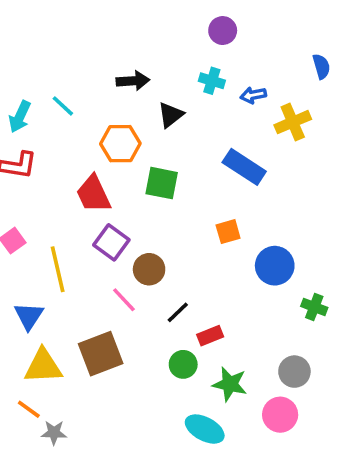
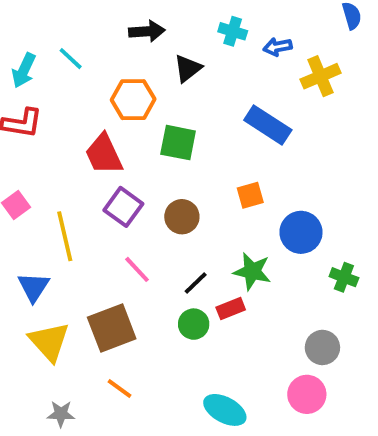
brown circle: (149, 269) -> (182, 217), moved
green circle: (183, 364) -> (194, 324), moved
yellow triangle: (43, 366) -> (49, 342), turned 51
green star: (230, 384) -> (252, 271), moved
orange line: (29, 409) -> (119, 388), moved

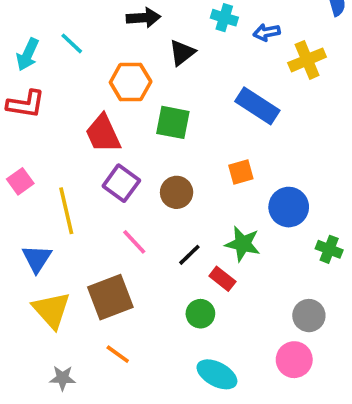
red rectangle: (231, 308) -> (222, 279), turned 60
green circle: (194, 324) -> (200, 314), moved

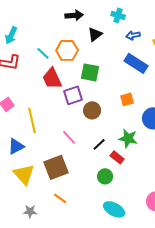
blue arrow: (267, 32) -> (133, 35), moved
cyan line: (72, 43) -> (43, 53), moved
purple square: (121, 183) -> (73, 95), moved, turned 36
blue triangle: (37, 259) -> (16, 146), turned 30

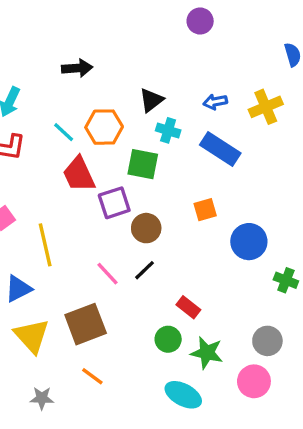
black arrow: (74, 15) -> (77, 68), moved
cyan cross: (118, 15) -> (168, 130), moved
green star: (128, 138) -> (207, 353), moved
black line: (99, 144) -> (145, 270), moved

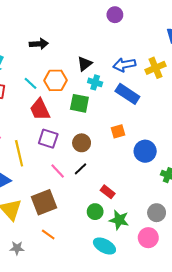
blue arrow: (215, 102) -> (124, 65), size x1.5
purple square: (114, 203) -> (48, 139), moved, turned 36

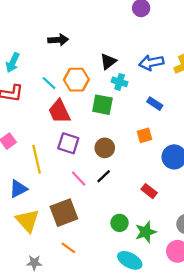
blue rectangle: (127, 94) -> (155, 104), moved, size x0.6
red rectangle: (108, 192) -> (149, 191), moved
green star: (119, 220) -> (146, 232), turned -30

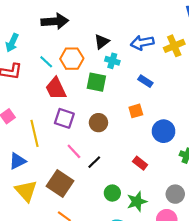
black arrow: (58, 40) -> (55, 21), size x1.4
black line: (104, 176) -> (94, 162), moved
brown square: (64, 213) -> (60, 183), turned -35

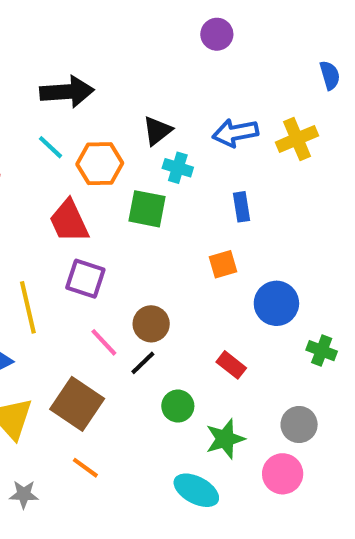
cyan line: (46, 62) -> (50, 147), moved
blue rectangle: (145, 81) -> (242, 207), turned 48
brown circle: (98, 123) -> (151, 324), moved
green circle: (112, 193) -> (178, 406), moved

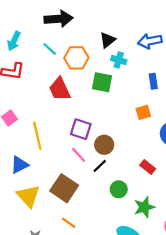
purple square: (85, 279) -> (81, 129), moved

